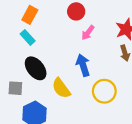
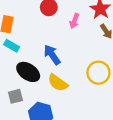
pink arrow: (88, 33) -> (74, 21), moved
blue arrow: (83, 65) -> (52, 55), moved

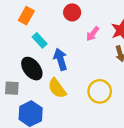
cyan rectangle: (12, 46) -> (40, 40), moved

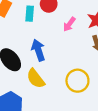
cyan rectangle: (40, 40) -> (30, 14), moved, turned 48

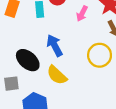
yellow circle: (77, 81) -> (100, 55), moved

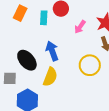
yellow semicircle: (57, 75) -> (50, 77), turned -120

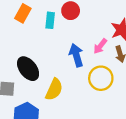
pink arrow: (80, 27) -> (100, 46), moved
blue arrow: (52, 51) -> (76, 55), moved

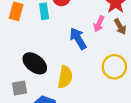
yellow circle: (101, 78) -> (114, 67), moved

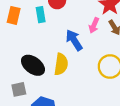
yellow semicircle: (65, 77) -> (61, 64), moved

